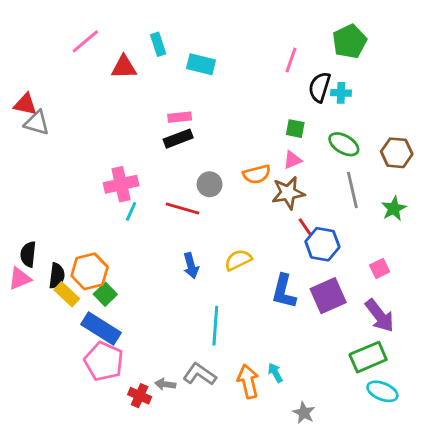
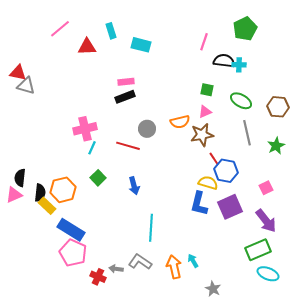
black semicircle: (320, 87) -> (224, 61), turned 80
yellow semicircle: (238, 260) -> (208, 183), moved, turned 42
green square: (105, 294) -> (98, 178), moved

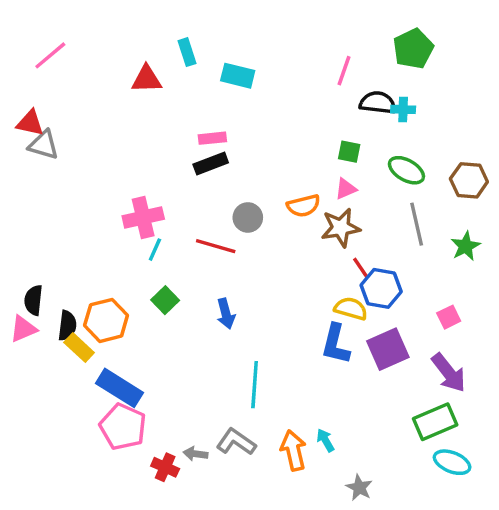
pink line: (60, 29) -> (50, 55), moved

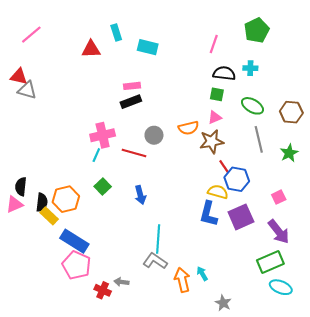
black semicircle: (378, 103) -> (224, 73), moved
pink cross: (143, 217) -> (103, 135), moved
gray L-shape: (236, 442) -> (155, 261), moved

